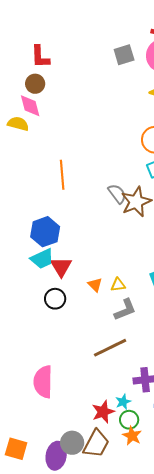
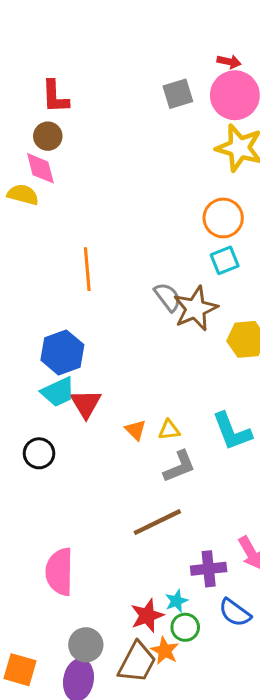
black circle: (55, 299) -> (39, 453), moved
orange star: (132, 436) -> (165, 651), moved
gray circle: (72, 443) -> (86, 645), moved

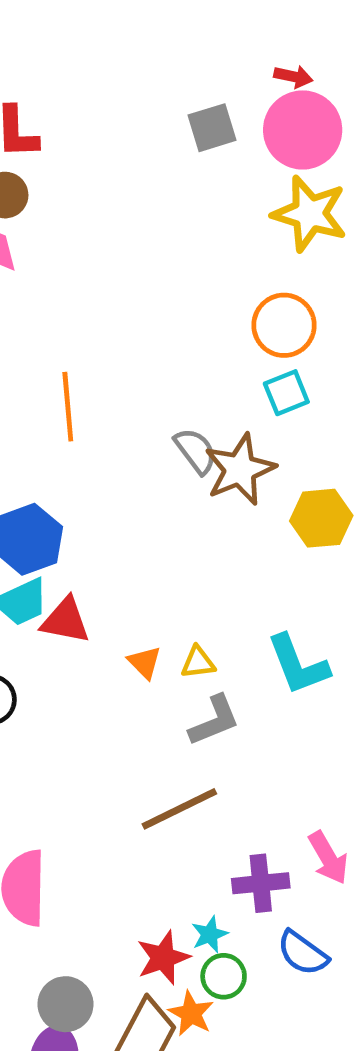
red triangle: (86, 404) -> (65, 621), turned -48

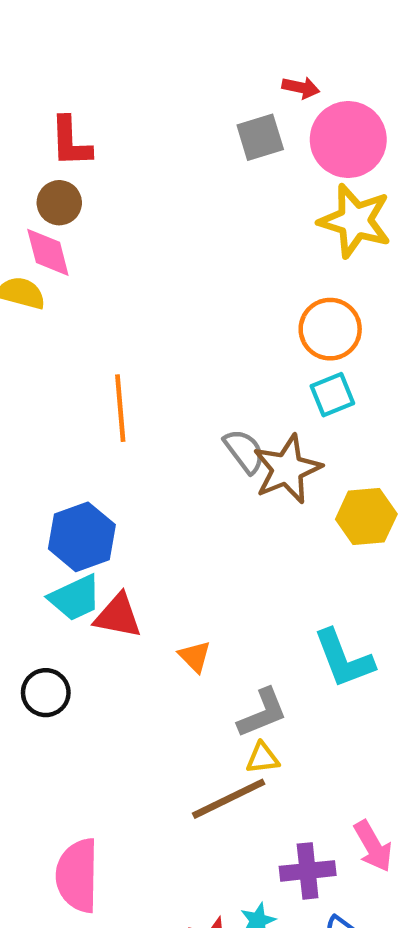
red arrow: (293, 76) -> (301, 88), moved
yellow triangle: (198, 662) -> (262, 758), moved

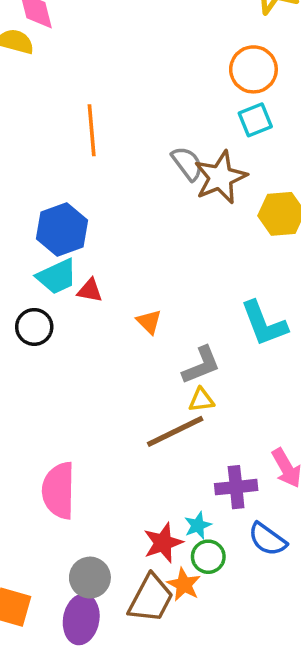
red triangle: (118, 616) -> (90, 290), size x0.7
black circle: (46, 693) -> (34, 327), moved

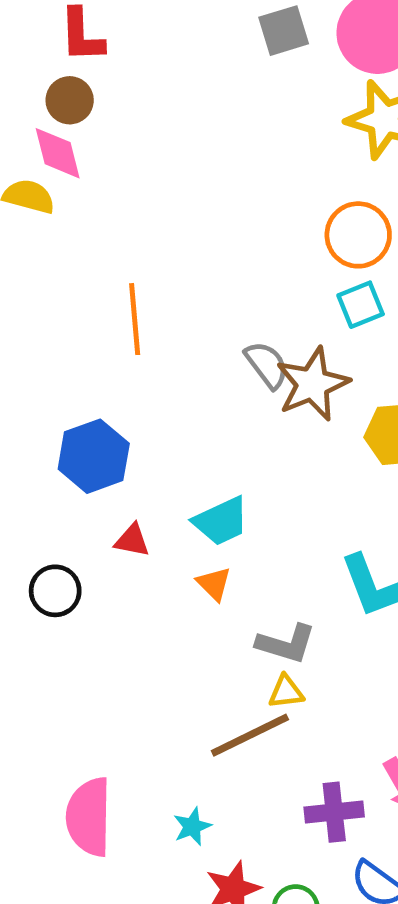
cyan trapezoid: (57, 276) -> (221, 521), moved
gray L-shape: (201, 365) -> (286, 644), turned 39
cyan star: (198, 525) -> (192, 826), moved

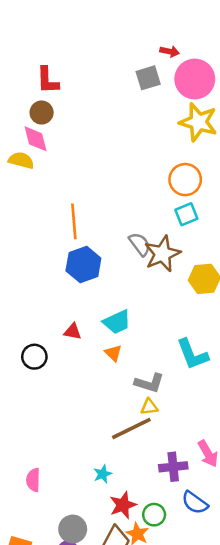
blue hexagon: (94, 456) -> (83, 265), moved
pink semicircle: (89, 817) -> (33, 480), moved, size x0.6

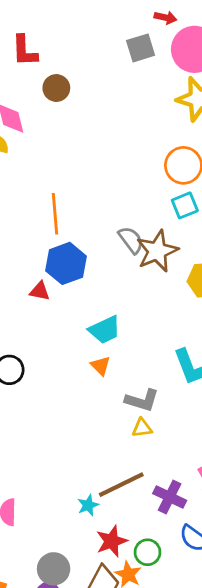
brown circle: (42, 113) -> (56, 88), moved
red triangle: (73, 332) -> (40, 291), moved
brown line: (131, 428) -> (121, 485), moved
purple cross: (173, 467) -> (170, 497), turned 32

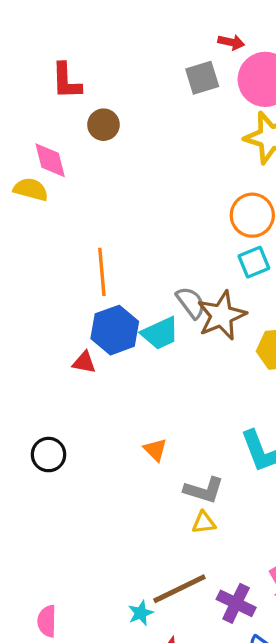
cyan trapezoid: (105, 330) -> (160, 333), moved

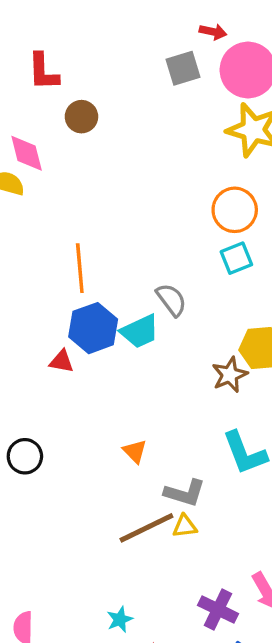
brown star: (222, 315) -> (230, 375), moved, size x0.7
brown line: (179, 589) -> (146, 528), moved

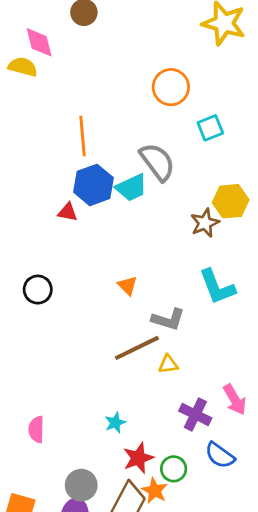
orange circle: (235, 210) -> (171, 87), moved
gray semicircle: (171, 300) -> (157, 162), size x1.4
yellow triangle: (185, 526) -> (168, 364), moved

